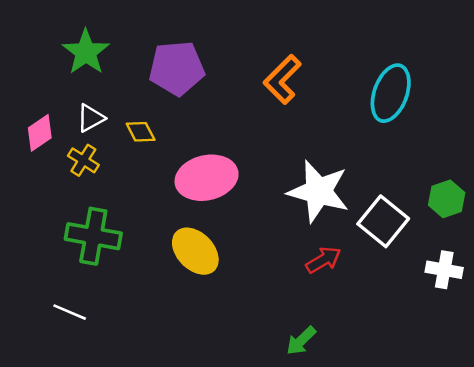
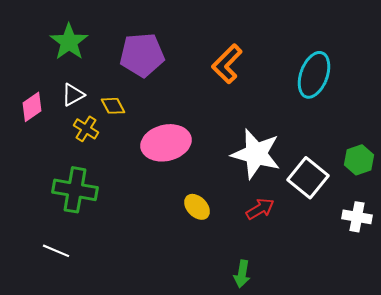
yellow cross: (83, 160) -> (86, 129), moved
yellow ellipse: (195, 251) -> (197, 207), moved, size x0.7
green arrow: (301, 341) -> (242, 274), turned -36

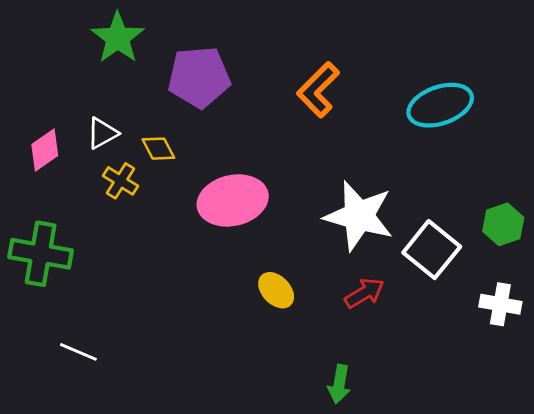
green star: (69, 42) -> (118, 38), moved
cyan ellipse: (314, 75) -> (440, 105), turned 51
green cross: (75, 190) -> (41, 254), moved

